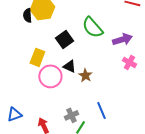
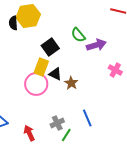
green semicircle: (92, 27) -> (78, 35), size x0.7
purple arrow: (122, 39) -> (96, 45), moved
yellow rectangle: (37, 57) -> (41, 67), moved

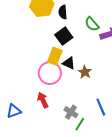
black semicircle: (13, 23) -> (63, 12), moved
gray cross: (57, 123) -> (71, 112), turned -32
red arrow: (29, 133) -> (43, 100), moved

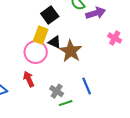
brown star: (85, 72) -> (71, 51), size x1.6
green line: (80, 124) -> (66, 103), turned 40

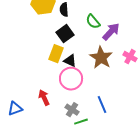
purple arrow: (96, 13) -> (111, 32), turned -30
brown star: (71, 51) -> (101, 58), moved
pink circle: (36, 52) -> (71, 79), moved

